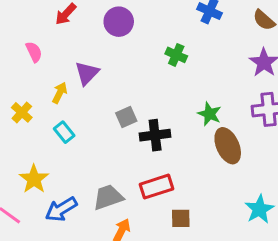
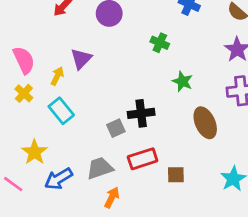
pink semicircle: (34, 52) -> (24, 60), moved, size x1.5
green star: (209, 114) -> (183, 81), moved
gray square: (126, 117) -> (116, 128), moved
cyan rectangle: (64, 132) -> (61, 111), size x1.4
brown square: (181, 218) -> (176, 175), moved

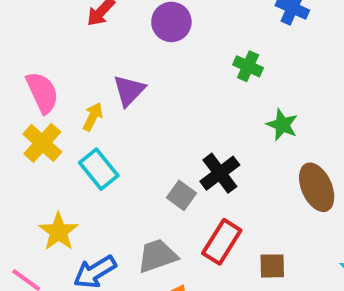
yellow cross: (24, 93) -> (42, 143), size x1.4
black cross: (141, 113) -> (220, 173), turned -30
gray square: (116, 128) -> (181, 195), turned -30
red rectangle: (143, 159) -> (222, 242), turned -40

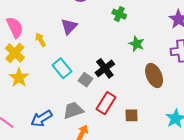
purple triangle: (129, 90) -> (69, 26), moved
yellow arrow: (93, 117) -> (40, 40), turned -56
cyan rectangle: (99, 169) -> (62, 68), moved
yellow star: (58, 232) -> (19, 78), moved

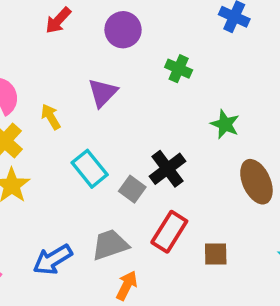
green cross: (119, 14) -> (179, 69), moved

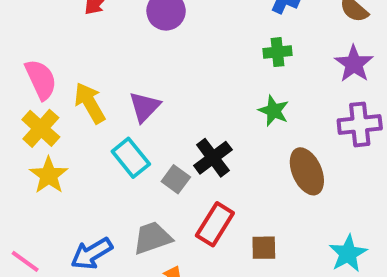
green cross: (179, 69) -> (278, 52), moved, turned -30
purple triangle: (103, 93) -> (144, 107), moved
yellow arrow: (51, 117) -> (90, 103), size x1.5

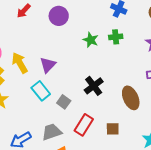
green star: (274, 111) -> (91, 40), moved
black cross: (213, 158) -> (94, 86), moved
brown square: (264, 248) -> (113, 129), moved

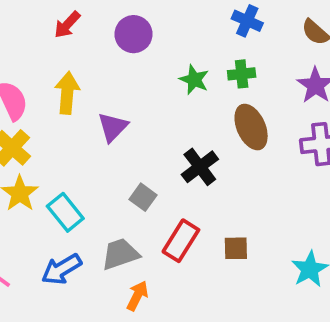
yellow arrow: (20, 63) -> (67, 93), moved, turned 35
cyan rectangle: (41, 91) -> (65, 212), moved
brown ellipse: (131, 98) -> (251, 127), moved

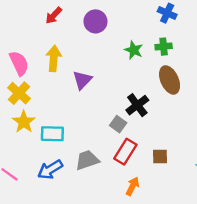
gray square: (143, 197) -> (118, 124), moved
cyan rectangle: (65, 212) -> (52, 134), turned -50
orange arrow: (137, 296) -> (133, 186), moved

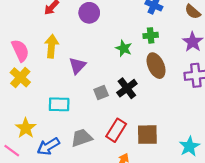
green star: (134, 50) -> (124, 48), moved
yellow star: (24, 122) -> (26, 128), moved
gray square: (118, 124) -> (101, 93), moved, turned 32
cyan rectangle: (52, 134) -> (59, 104), moved
brown square: (160, 156) -> (147, 135), size x1.5

